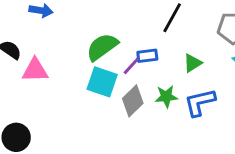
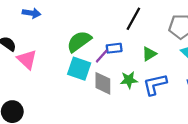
pink triangle: (35, 70) -> (27, 60), turned 45
gray diamond: (133, 101) -> (103, 83), turned -45

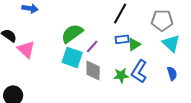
blue rectangle: (114, 48) -> (122, 39), moved
green star: (129, 80) -> (121, 75), moved
blue L-shape: (155, 84) -> (139, 71), turned -45

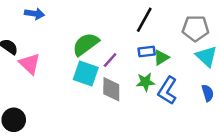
green star: (121, 75) -> (145, 82), moved

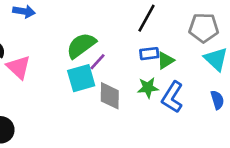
purple line: (110, 60) -> (98, 62), moved
cyan square: (86, 73) -> (81, 78), turned -35

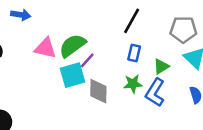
blue rectangle: (149, 54) -> (134, 53), turned -70
green triangle: (166, 60) -> (161, 67), moved
pink triangle: (19, 67) -> (45, 48), moved, turned -30

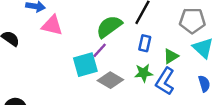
green semicircle: (72, 46) -> (109, 27), moved
pink triangle: (45, 48) -> (52, 25), moved
gray diamond: (98, 91) -> (110, 80), turned -60

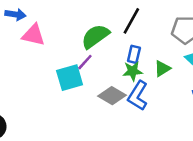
green star: (144, 73) -> (133, 71), moved
gray diamond: (110, 80) -> (112, 96), moved
blue L-shape: (165, 81) -> (138, 96), moved

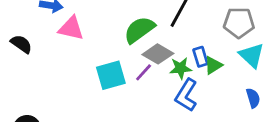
blue rectangle: (134, 54) -> (200, 57), moved, turned -30
purple line: (85, 62) -> (144, 72), moved
gray diamond: (112, 96) -> (158, 54), moved

